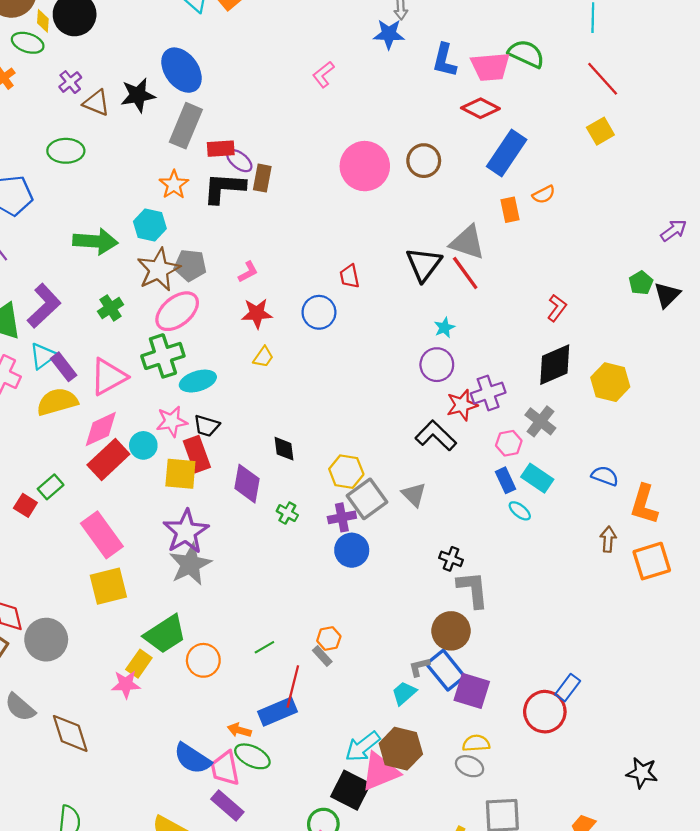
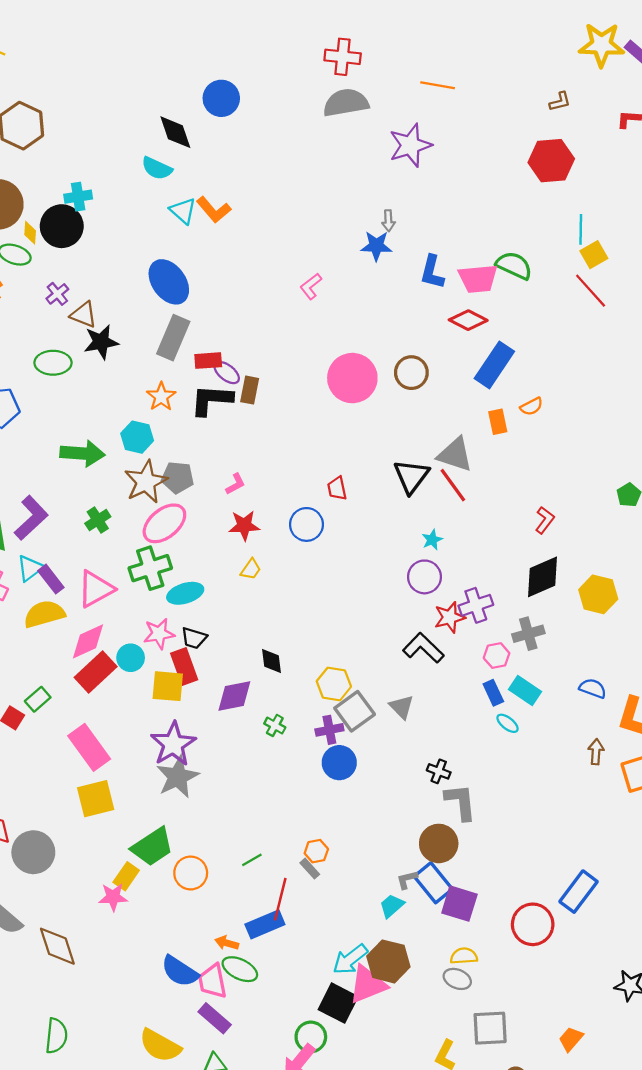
black star: (138, 95) -> (101, 342), moved
yellow square: (600, 131) -> (594, 255), moved
gray cross: (540, 421) -> (528, 634), turned 36
purple diamond: (247, 484) -> (234, 696), turned 69
blue rectangle: (568, 688) -> (579, 892), moved, size x1.5

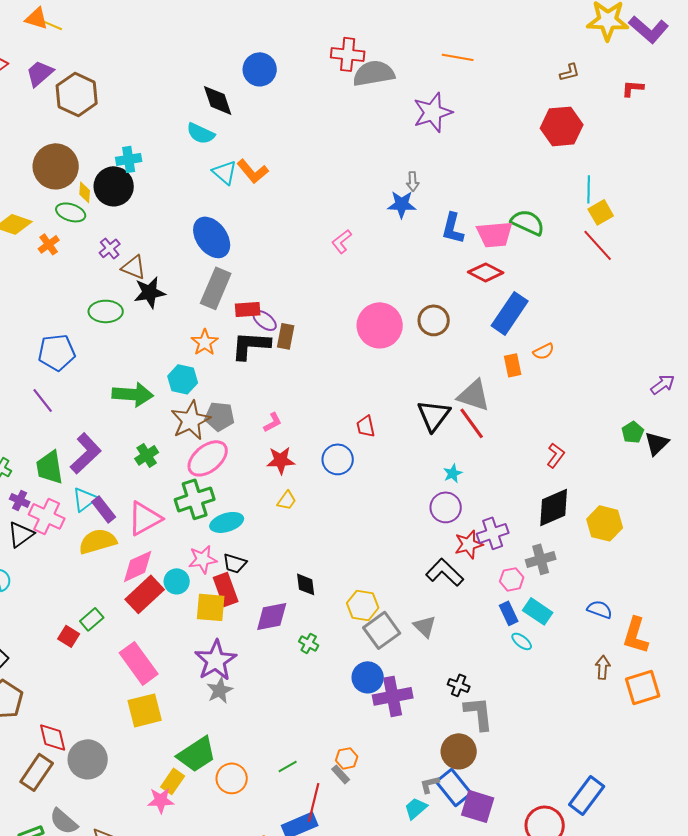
red cross: (343, 57) -> (348, 54), moved
purple cross: (329, 730) -> (393, 696), moved, size x1.5
gray star: (178, 777) -> (220, 690), size x0.7

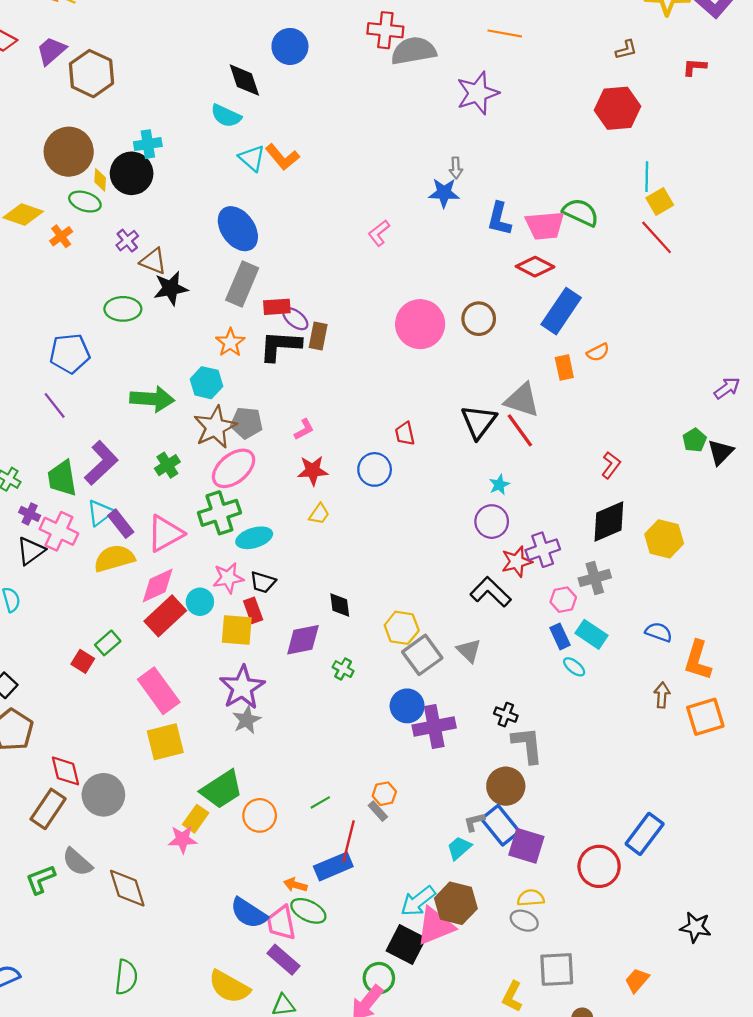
red rectangle: (226, 589) -> (253, 610), size x0.7

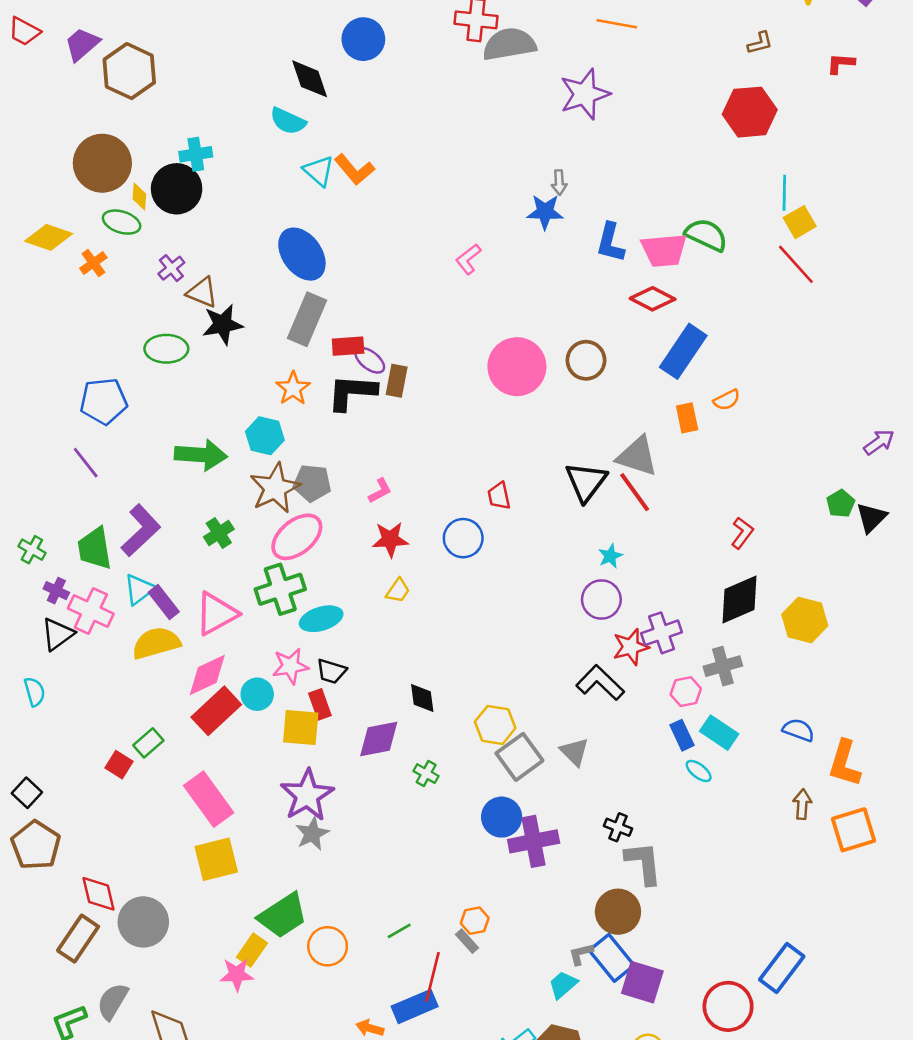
gray semicircle: (77, 862) -> (113, 1001), turned 80

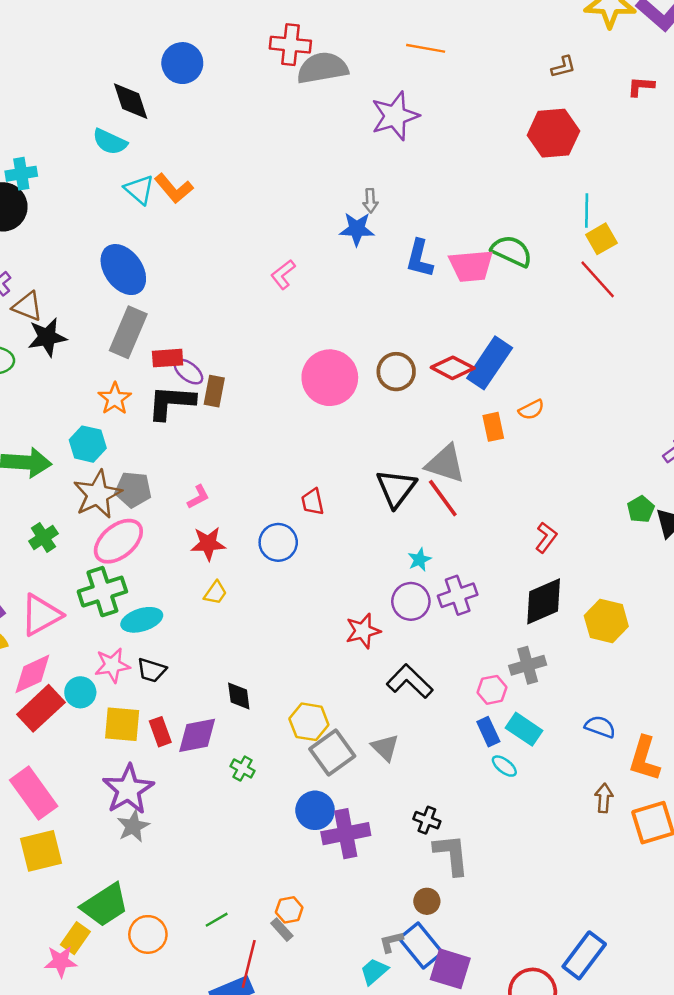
red diamond: (653, 299) -> (453, 368), moved
purple cross: (662, 633) -> (458, 595), moved
red star: (631, 647) -> (363, 631), moved
red rectangle: (320, 704) -> (160, 732), moved
brown circle: (618, 912) -> (427, 901), size x0.6

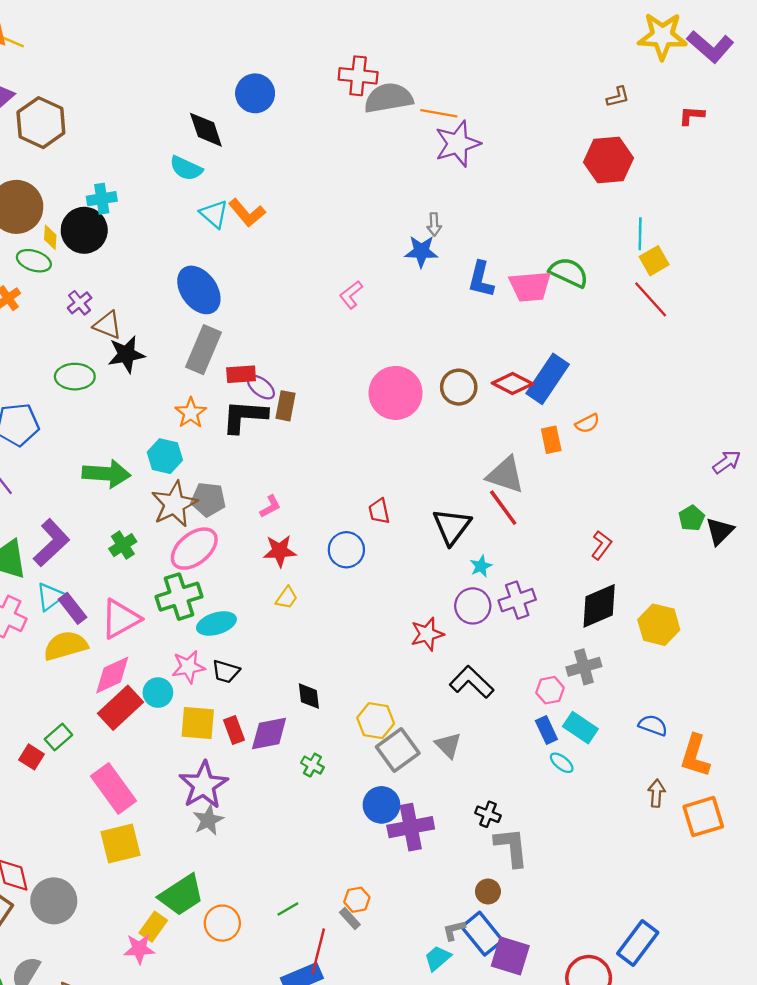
orange line: (426, 48) -> (439, 113), moved
black triangle: (396, 488) -> (452, 526), moved

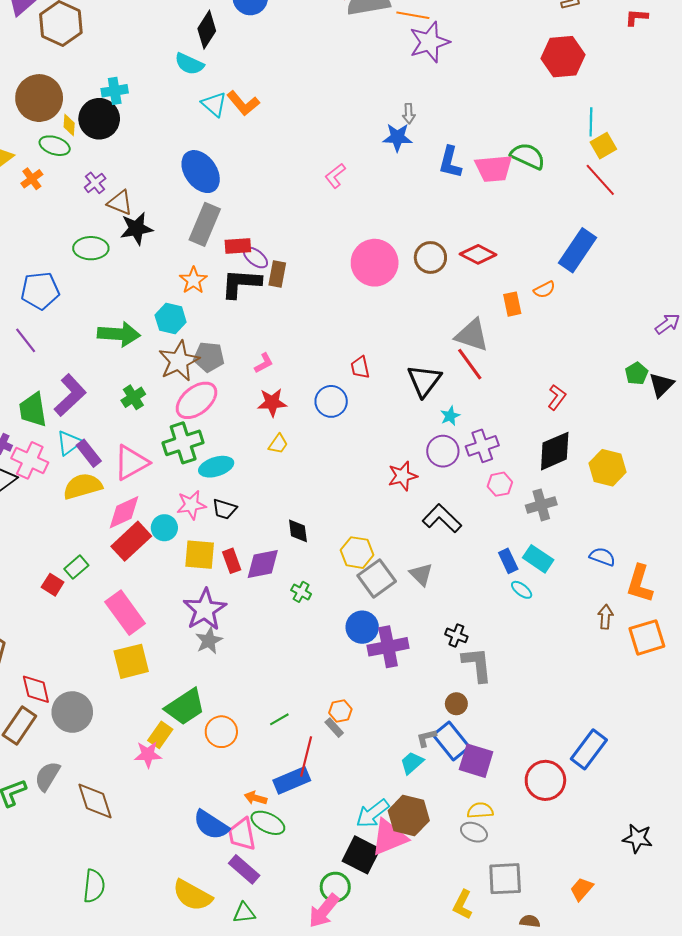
black diamond: (206, 130) -> (207, 30), turned 51
blue rectangle: (548, 379) -> (578, 250), moved
pink hexagon: (550, 690) -> (500, 484), moved

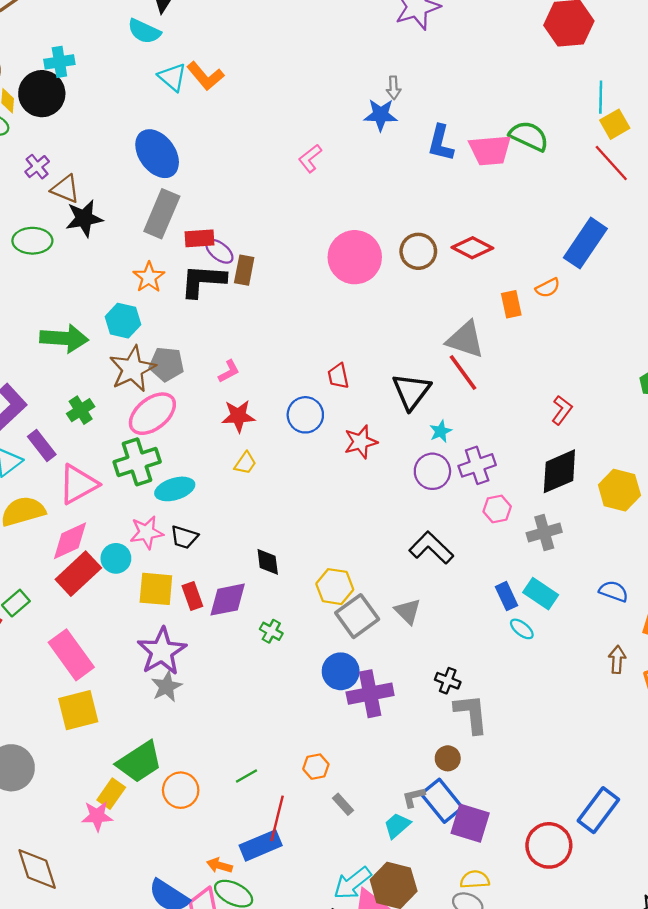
purple rectangle: (89, 453) -> (42, 445), moved
red star: (403, 476) -> (361, 442), moved
gray rectangle: (334, 728) -> (343, 804), moved

